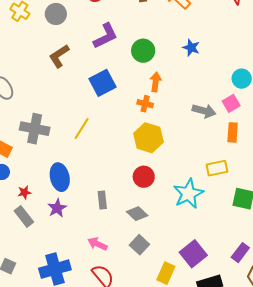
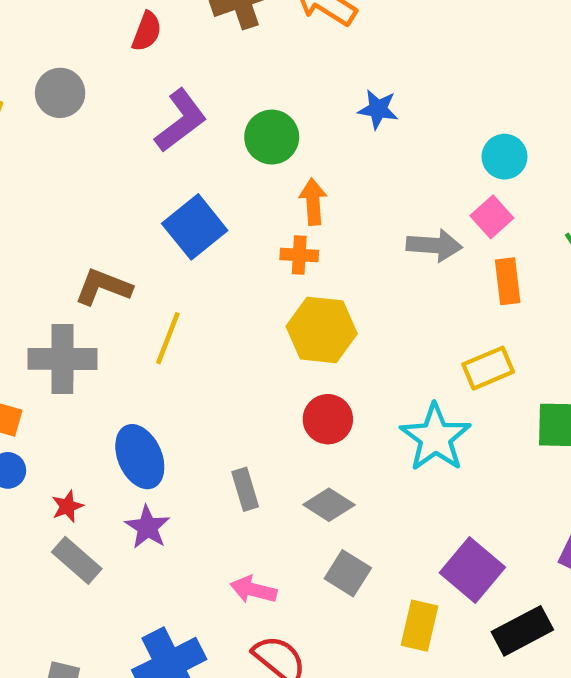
brown L-shape: (59, 56) -> (103, 287), moved, turned 65

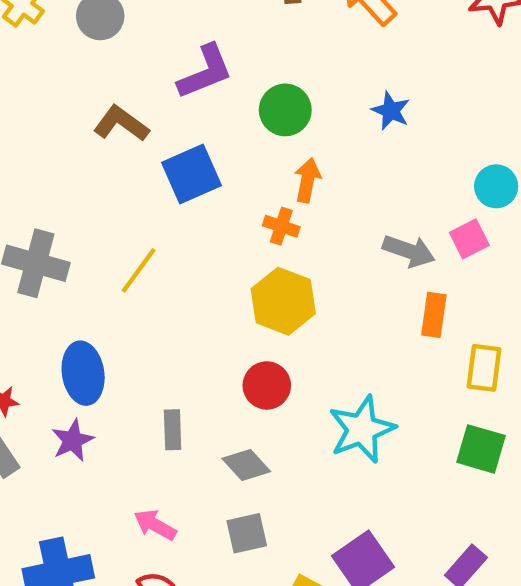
orange rectangle: (508, 281) -> (434, 315), moved
brown L-shape: (103, 287) -> (121, 124), moved
yellow rectangle: (488, 368) -> (484, 368), moved, turned -75
gray square: (348, 573) -> (247, 533), turned 30

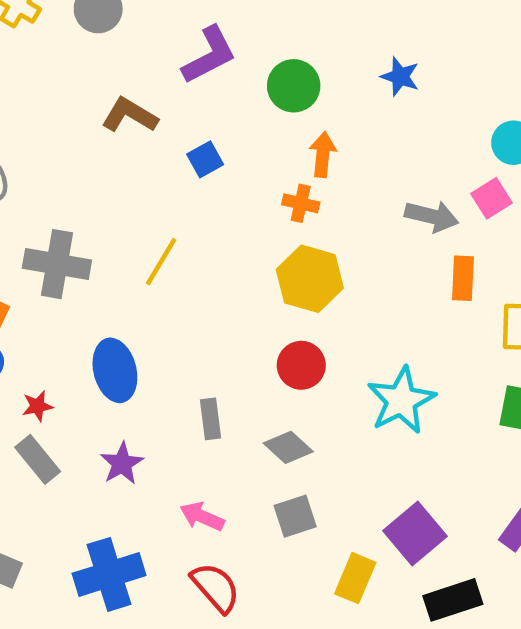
blue square: (191, 174) -> (205, 159), size x0.6
purple star: (73, 440) -> (122, 464), moved

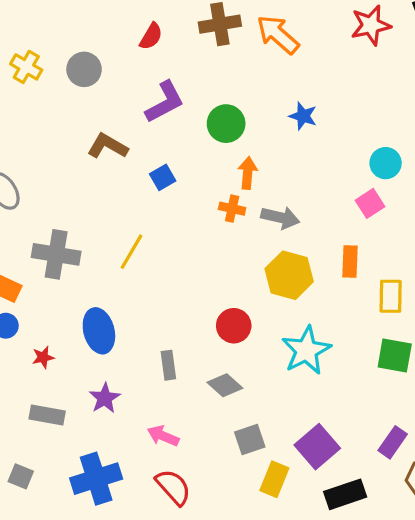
gray arrow: (432, 216) -> (280, 218), moved
yellow hexagon: (310, 279) -> (289, 275), moved
gray rectangle: (38, 459) -> (47, 415), moved, turned -40
gray square: (295, 516) -> (250, 439), moved

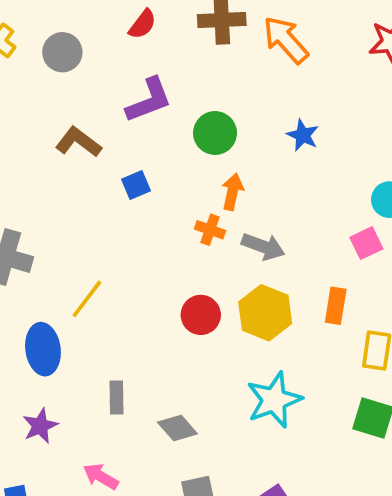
yellow line: (132, 252) -> (87, 299), moved
red circle: (234, 326) -> (201, 315), moved

